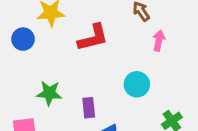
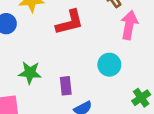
pink arrow: (159, 41) -> (129, 25), size x1.5

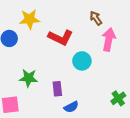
red L-shape: (70, 22) -> (61, 37), turned 40
cyan circle: (109, 65) -> (82, 61), moved

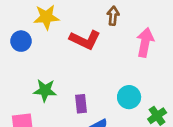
brown arrow: (96, 18) -> (113, 16), moved, turned 40
cyan circle: (82, 61) -> (129, 97), moved

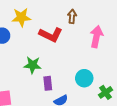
green star: (45, 90) -> (33, 65), moved

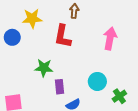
brown arrow: (72, 16) -> (74, 11), moved
red L-shape: (51, 35) -> (63, 36), turned 75

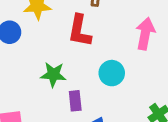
cyan circle: (97, 81) -> (112, 73), moved

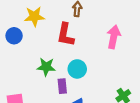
cyan circle: (112, 73) -> (77, 69), moved

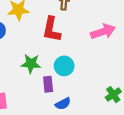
pink arrow: (114, 37) -> (103, 32), turned 60

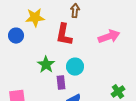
green star: (31, 64) -> (46, 65), turned 30

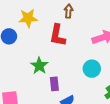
cyan circle: (75, 67) -> (92, 69), moved

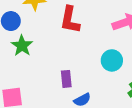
green star: (39, 66) -> (22, 46), moved

